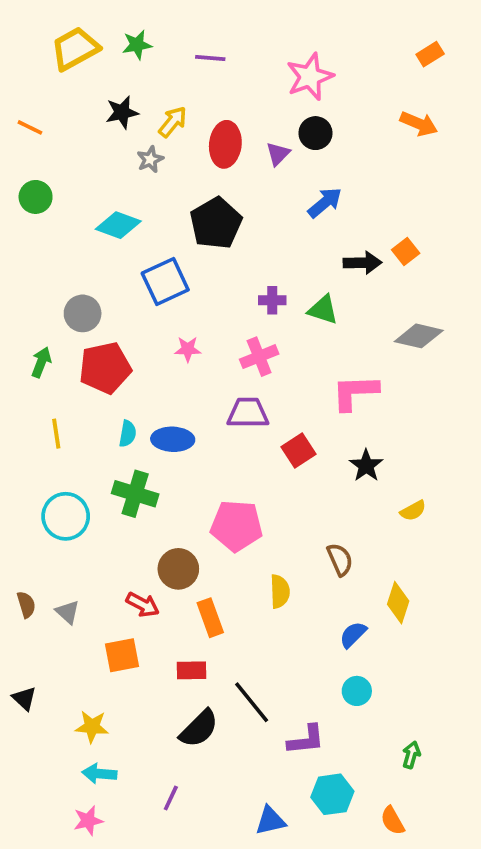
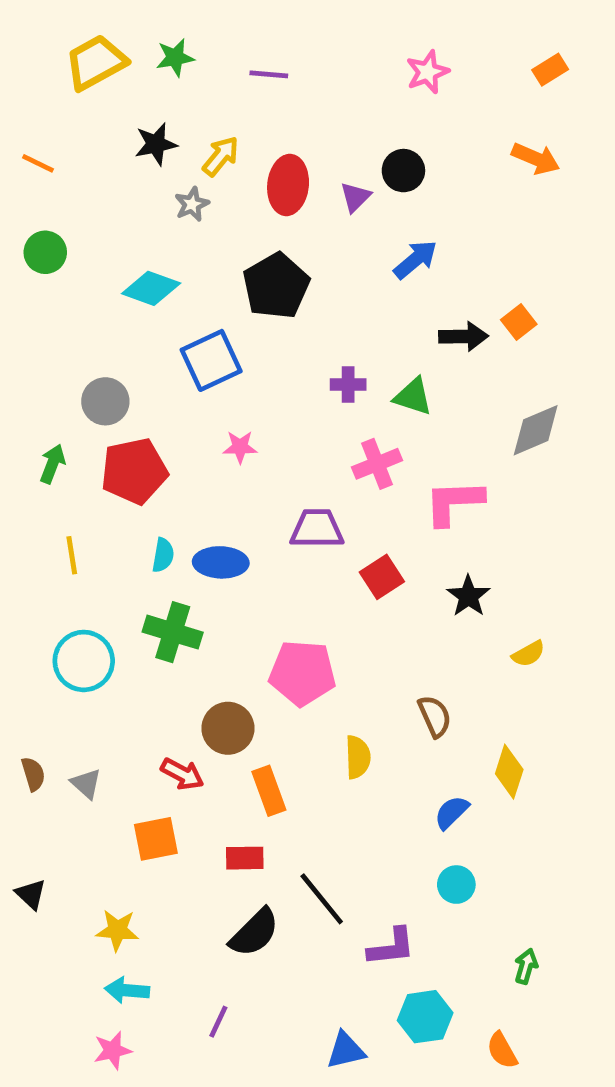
pink star: (310, 77) -> (427, 72), moved, size x0.7
gray diamond: (419, 336) -> (536, 430), turned -36
pink cross: (259, 357) -> (377, 464), moved

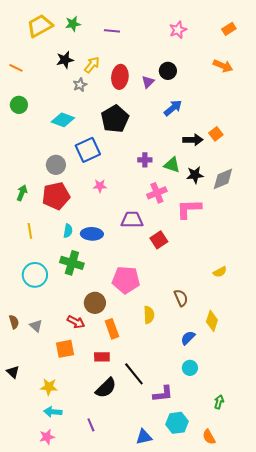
gray circle: (105, 401) -> (56, 165), moved
black star: (468, 596) -> (195, 175), moved, turned 30
purple line: (218, 1022) -> (91, 425), turned -48

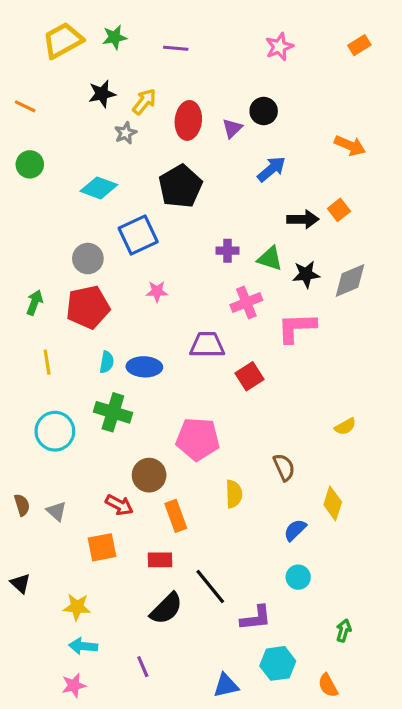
orange arrow: (223, 66) -> (350, 146), moved

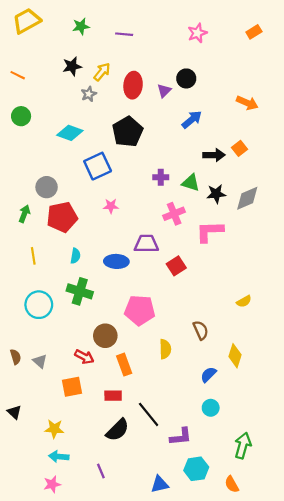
yellow trapezoid: (63, 40) -> (27, 21), moved
gray circle: (88, 259) -> (47, 187), moved
blue ellipse: (144, 367) -> (116, 261), moved
green arrow: (344, 630) -> (243, 445), size x1.6

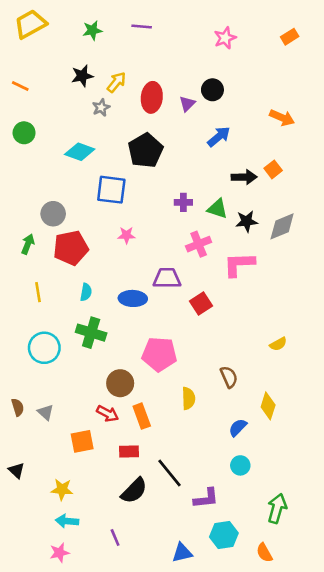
purple line: (124, 34) -> (142, 27), moved
blue square: (98, 166) -> (111, 190), turned 32
red arrow: (84, 357) -> (108, 414), moved

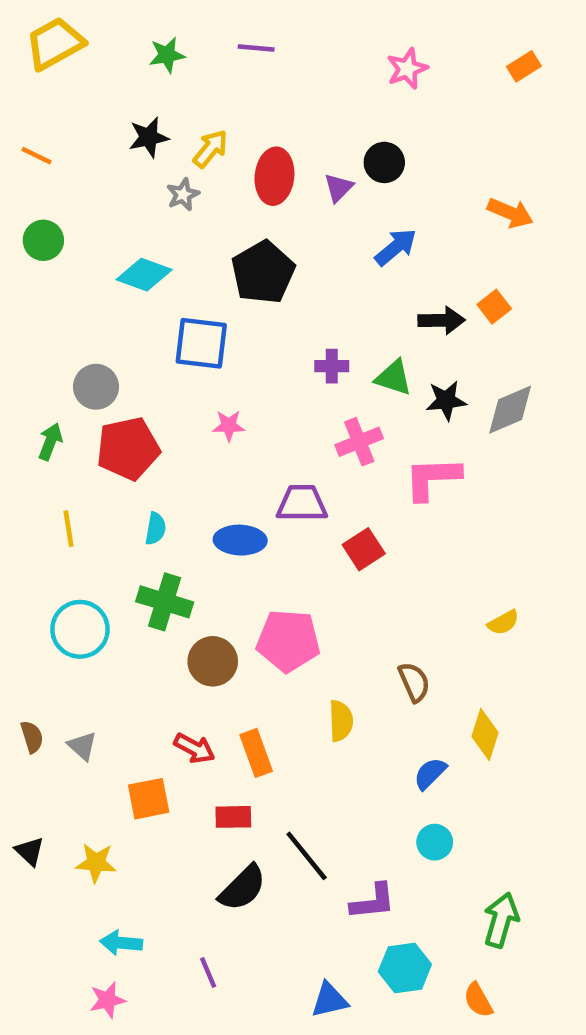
brown circle: (120, 383) -> (213, 661), moved
yellow star: (62, 489) -> (96, 863), moved

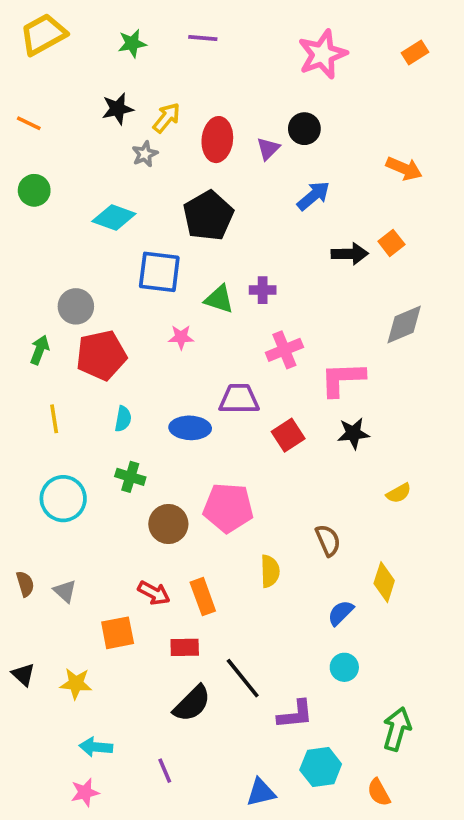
pink star: (407, 69) -> (323, 54), size x1.5
green triangle: (393, 378) -> (219, 299), moved
black star: (446, 400) -> (353, 433), moved
green cross: (165, 602) -> (130, 477), size x0.7

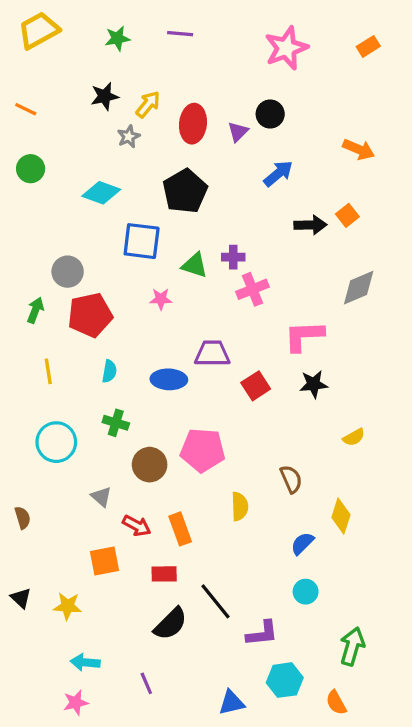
pink cross: (284, 350) -> (252, 289), moved
gray triangle: (65, 591) -> (101, 497), moved

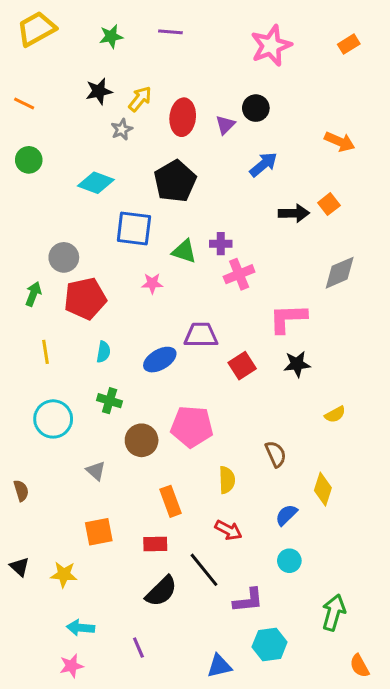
blue ellipse: (169, 379) -> (160, 360), turned -32
red arrow: (137, 526) -> (228, 530), moved
orange semicircle: (336, 703) -> (359, 666), moved

